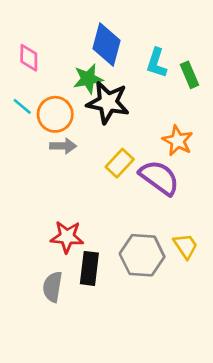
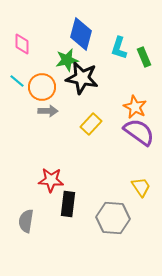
purple semicircle: (159, 178) -> (139, 132), moved
gray hexagon: (142, 255) -> (113, 218), moved
gray semicircle: (53, 287) -> (26, 221), moved

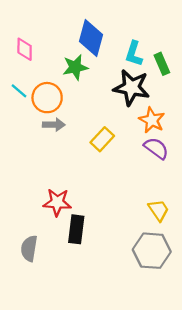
black star: (82, 78) -> (132, 87), moved
purple semicircle: (139, 132) -> (156, 148), size x0.7
gray hexagon: (113, 218) -> (152, 251), moved

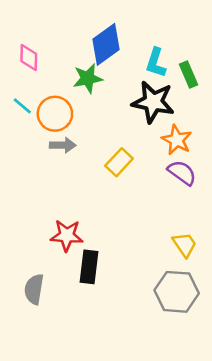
blue diamond: (91, 38) -> (106, 44), turned 39

